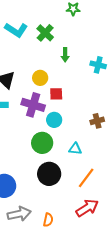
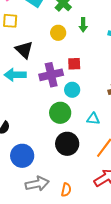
yellow circle: (40, 78) -> (58, 33), moved
purple cross: (33, 105) -> (51, 75), turned -30

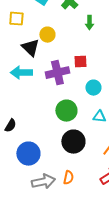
yellow circle: (58, 33) -> (47, 35), moved
cyan circle: (72, 90) -> (93, 88), moved
orange semicircle: (66, 190) -> (68, 178), moved

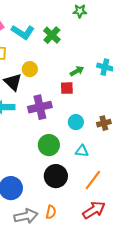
green arrow: (89, 23) -> (77, 71), moved, turned -120
red square: (80, 62) -> (67, 88), moved

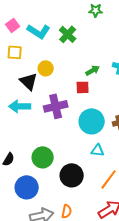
cyan circle: (76, 122) -> (92, 121), size x1.6
green circle: (49, 145) -> (43, 157), moved

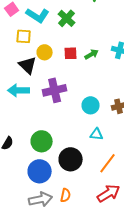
yellow square: (15, 52) -> (24, 36), moved
red square: (83, 87) -> (71, 53), moved
cyan circle: (92, 121) -> (91, 105), size x0.7
blue circle: (27, 187) -> (40, 171), moved

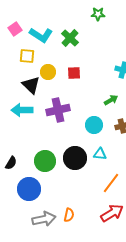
green arrow: (92, 54) -> (111, 100), moved
black circle: (71, 159) -> (75, 158), moved
blue circle: (40, 171) -> (29, 189), moved

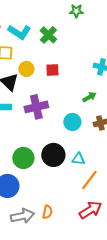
cyan triangle: (100, 154) -> (78, 159), moved

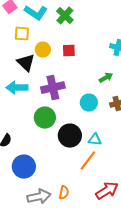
green circle: (23, 158) -> (45, 118), moved
orange line: (89, 180) -> (88, 161), moved

